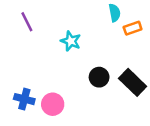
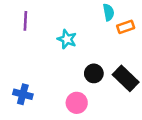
purple line: (27, 22) -> (25, 21), turned 30
pink circle: (53, 104) -> (77, 103), moved

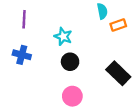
black circle: (94, 73) -> (70, 62), moved
blue cross: (23, 94) -> (22, 55), moved

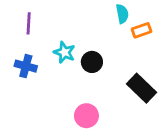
cyan star: (63, 36) -> (64, 52), moved
black circle: (70, 62) -> (92, 62), moved

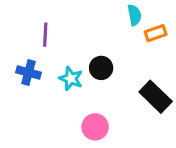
purple line: (29, 23) -> (45, 35), moved
cyan star: (64, 52) -> (71, 79), moved

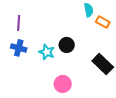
orange rectangle: (156, 33) -> (103, 22), turned 48
purple line: (45, 35) -> (19, 23), moved

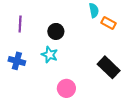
black circle: (67, 45) -> (56, 31), moved
blue cross: (19, 48) -> (17, 61), moved

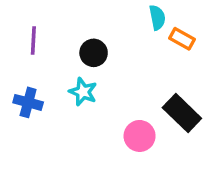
pink circle: (66, 88) -> (140, 136), moved

